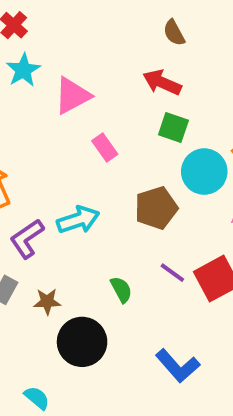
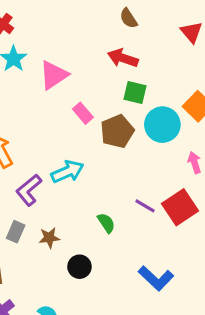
brown pentagon: (156, 208) -> (117, 131), moved
black circle: (82, 342) -> (79, 267), size x0.6

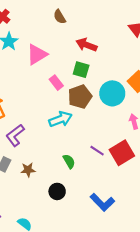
brown semicircle: (129, 18) -> (60, 17), moved
green square: (135, 92) -> (81, 70), moved
cyan arrow: (67, 172) -> (60, 119), moved
black circle: (79, 267) -> (57, 191), moved

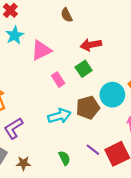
red arrow: (86, 45) -> (91, 45), turned -36
green square: (81, 70) -> (84, 69), turned 35
brown pentagon: (80, 97) -> (88, 108), moved

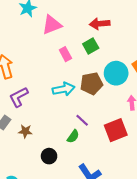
purple line: (93, 150) -> (82, 120), moved
green semicircle: (64, 158) -> (73, 136), moved, turned 56

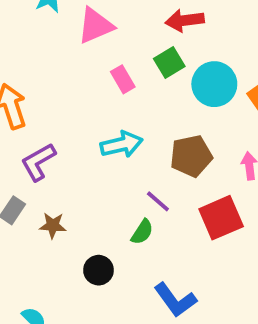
cyan circle: (116, 73) -> (214, 84), moved
brown pentagon: (92, 83) -> (191, 156), moved

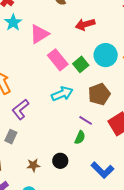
green square: (169, 63) -> (81, 64), moved
pink rectangle: (123, 79) -> (58, 60), size x1.5
brown star: (53, 225) -> (33, 165), moved

